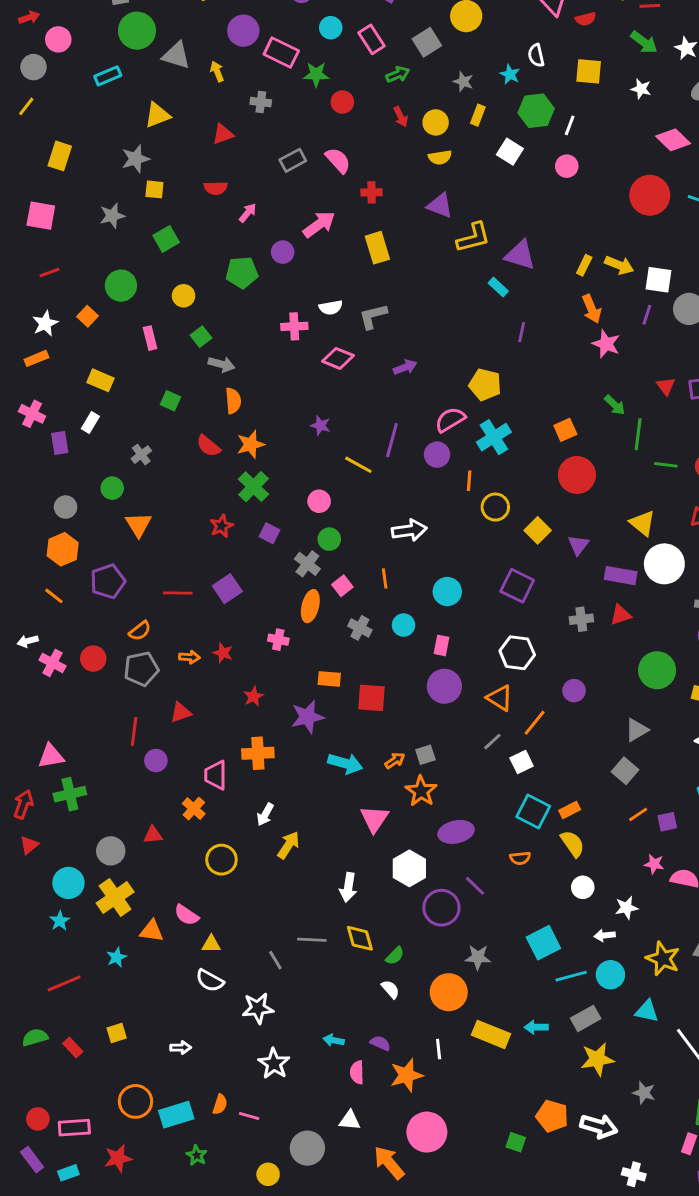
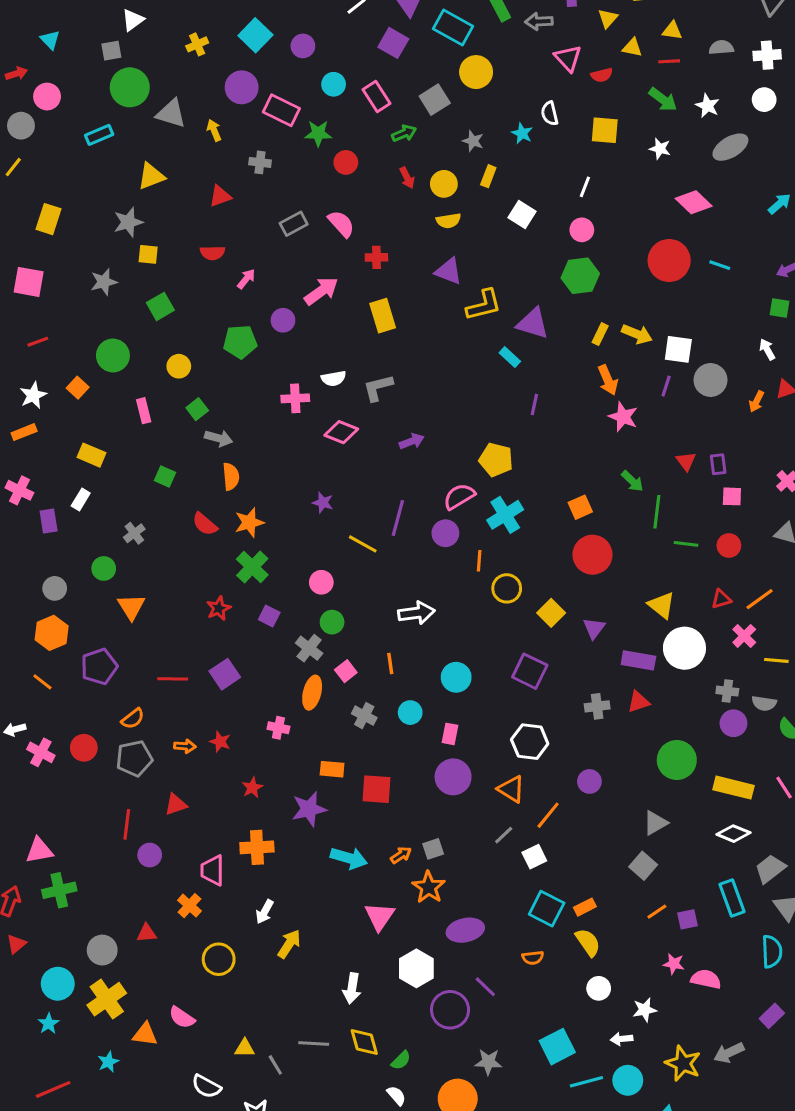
green hexagon: (536, 111) -> (580, 276), moved
yellow triangle: (211, 944) -> (245, 1048), moved

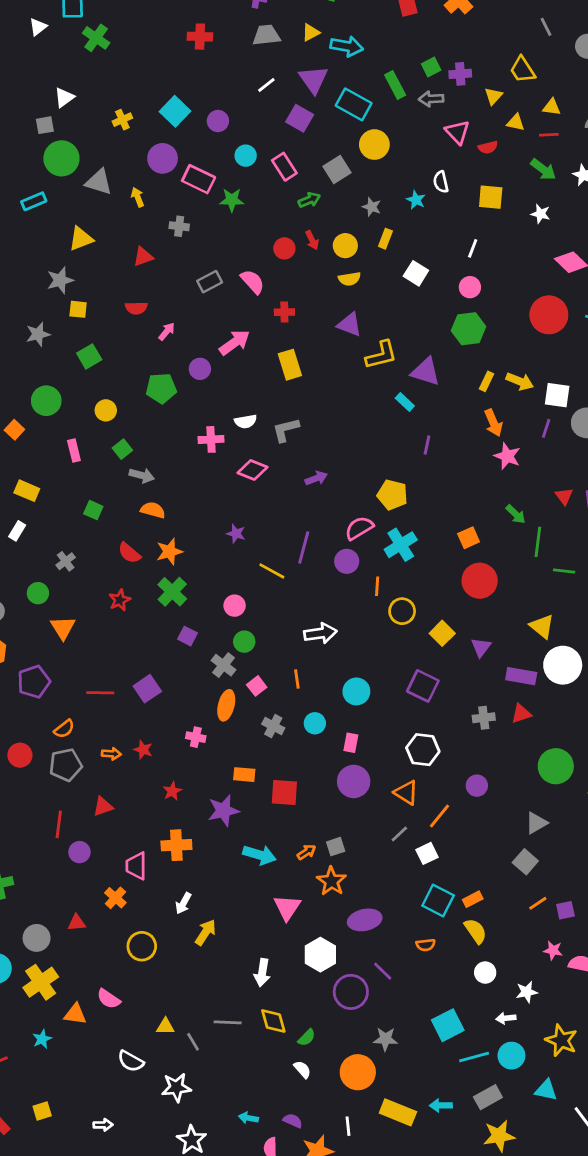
red circle: (346, 162) -> (284, 248), moved
orange semicircle: (231, 477) -> (153, 510), turned -70
red star: (219, 608) -> (120, 600), moved

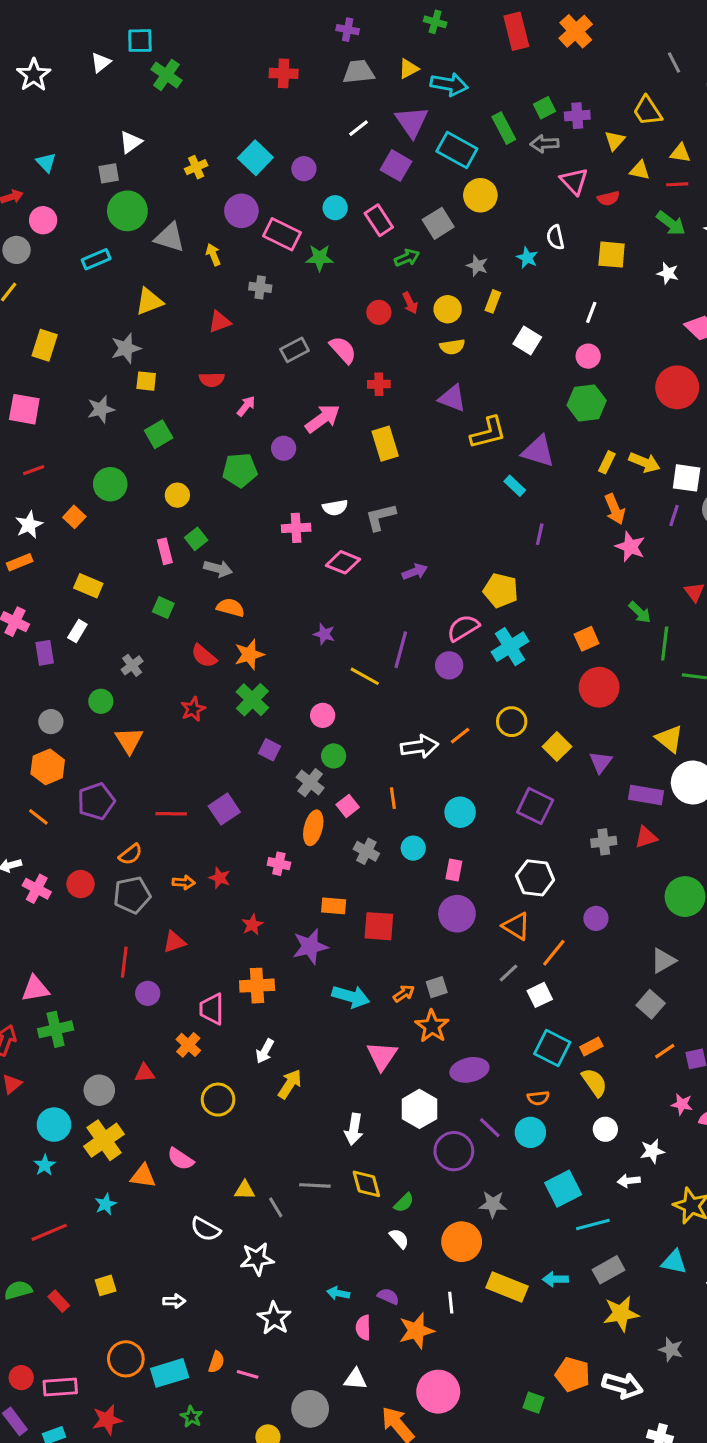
pink rectangle: (74, 451) -> (165, 551), moved
orange line: (377, 586) -> (460, 736), moved, turned 48
cyan circle: (511, 1056) -> (530, 1132), moved

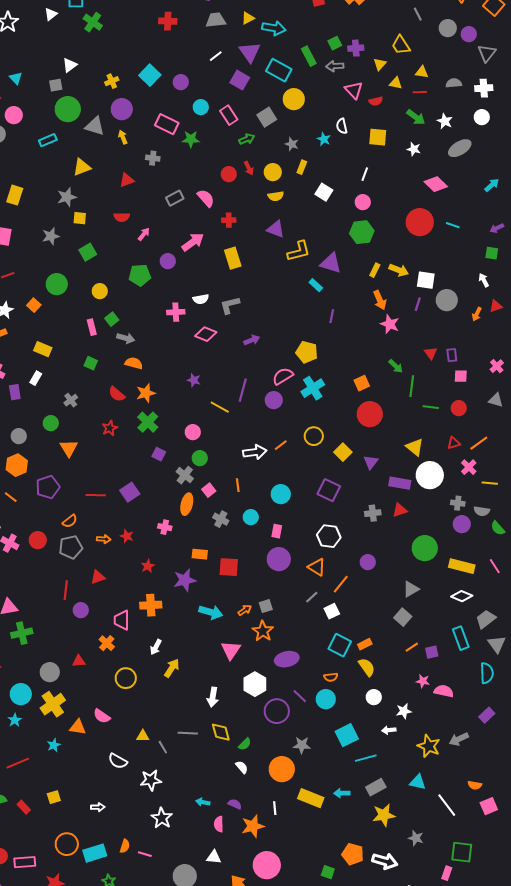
purple circle: (241, 211) -> (122, 109), moved

